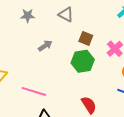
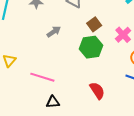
brown square: (86, 38) -> (94, 24), turned 32

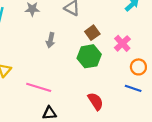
gray arrow: (54, 32) -> (51, 40), turned 136

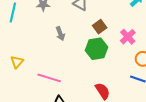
gray arrow: (51, 40) -> (60, 34), turned -32

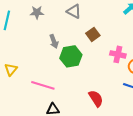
pink cross: (128, 37) -> (118, 54), moved, turned -35
green hexagon: (97, 49) -> (71, 56), moved

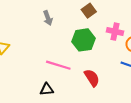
green hexagon: (71, 56) -> (84, 40), moved
pink line: (43, 85) -> (58, 65), moved

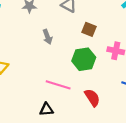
brown square: (89, 11) -> (89, 29), turned -32

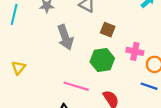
gray arrow: (47, 37) -> (65, 37), size x1.6

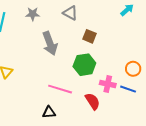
pink cross: (135, 51) -> (108, 84), moved

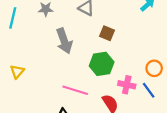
blue line: (128, 89) -> (149, 90), turned 35

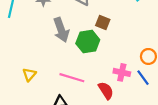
green hexagon: (102, 64) -> (88, 42), moved
yellow triangle: (17, 72) -> (29, 75), moved

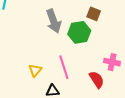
yellow triangle: (29, 75) -> (35, 70), moved
pink line: (72, 78) -> (64, 67), turned 55

